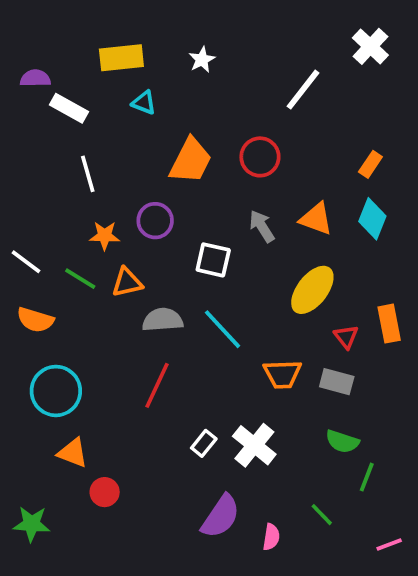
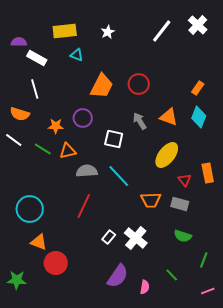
white line: (303, 90) -> (162, 31), moved
white line: (88, 174) -> (35, 89), moved
orange semicircle: (35, 320) -> (20, 114), moved
green line: (367, 477) -> (204, 260), moved
red circle: (105, 492) -> (56, 263), size x1.5

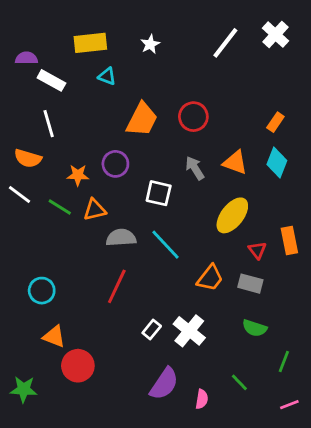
orange trapezoid: (151, 200) -> (210, 278), turned -50
cyan circle: (30, 209) -> (42, 291), size x0.7

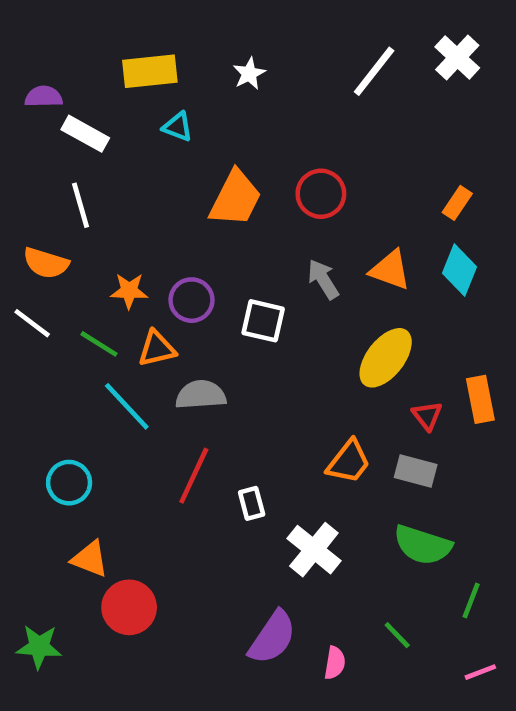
purple circle: (115, 164) -> (191, 300), moved
cyan line: (166, 245) -> (127, 406), moved
green semicircle: (255, 328) -> (423, 545), size x1.4
white rectangle: (152, 329) -> (252, 503), moved, turned -54

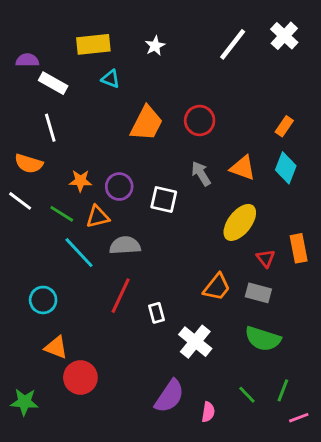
green line: (471, 600) -> (283, 390), moved

